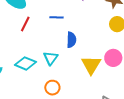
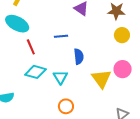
red line: (25, 24) -> (31, 47), turned -42
cyan diamond: (26, 63) -> (35, 72), moved

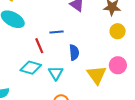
red line: (31, 47) -> (39, 46), moved

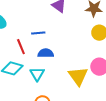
blue semicircle: (74, 52) -> (46, 53), moved, turned -84

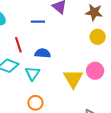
blue line: (38, 33) -> (38, 22), moved

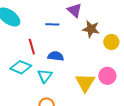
brown star: (94, 12) -> (91, 29), moved

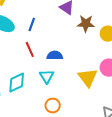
blue line: (52, 24) -> (32, 24), moved, turned -64
cyan diamond: (21, 67) -> (17, 82), moved, turned -40

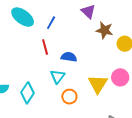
cyan diamond: (17, 82) -> (28, 93), moved, turned -40
orange circle: (53, 105) -> (69, 97), moved

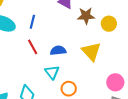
pink circle: (120, 77) -> (115, 82), moved
yellow triangle: (98, 84) -> (91, 51), moved

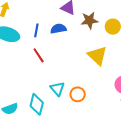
blue semicircle: (58, 50) -> (58, 29), moved
cyan triangle: (52, 72) -> (57, 89), moved

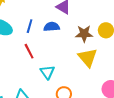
brown star: (89, 20) -> (84, 34), moved
cyan triangle: (57, 89) -> (47, 72), moved

